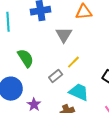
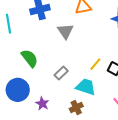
yellow line: (73, 62) -> (95, 64), moved

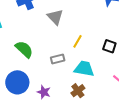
yellow line: (95, 64) -> (78, 41), moved
gray rectangle: (61, 73) -> (58, 59), turned 40

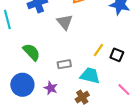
yellow line: (78, 41) -> (98, 50), moved
purple star: (44, 92) -> (51, 88), moved

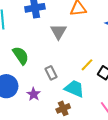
gray rectangle: (64, 64) -> (51, 73), turned 64

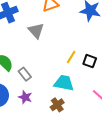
gray rectangle: (51, 73) -> (25, 74), moved

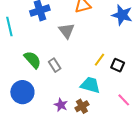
gray rectangle: (25, 74) -> (55, 65), moved
purple star: (25, 97) -> (61, 105), moved

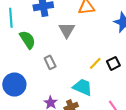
green semicircle: (32, 60) -> (27, 40), moved
black square: (118, 65) -> (113, 63), moved, turned 32

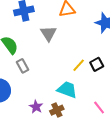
gray rectangle: (50, 62) -> (22, 66), moved

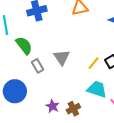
gray triangle: (49, 33) -> (62, 57), moved
cyan trapezoid: (67, 90) -> (97, 89), moved

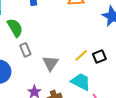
gray triangle: (62, 57) -> (50, 63), moved

